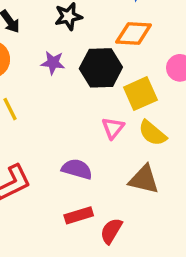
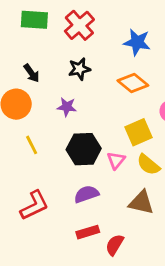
orange diamond: (134, 34) -> (133, 83), turned 36
black hexagon: (101, 68) -> (84, 149), moved
purple semicircle: (77, 169) -> (86, 194), turned -35

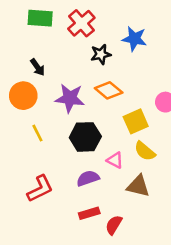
black star: (79, 69) -> (101, 54), moved
orange diamond: (133, 83) -> (109, 90), moved
purple star: (67, 107) -> (70, 98), size x1.6
pink triangle: (116, 160) -> (115, 160), moved, turned -42

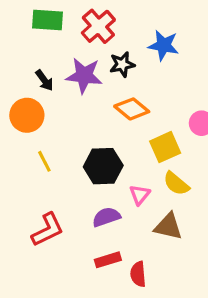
purple star: (70, 98) -> (84, 76), moved
pink triangle: (115, 160) -> (140, 195), turned 42
red semicircle: (114, 225) -> (138, 274), turned -36

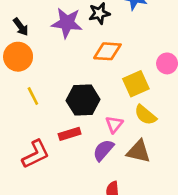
black arrow: (44, 80) -> (21, 27), moved
orange diamond: (132, 109) -> (107, 51), turned -36
purple semicircle: (106, 217) -> (103, 150), moved, turned -30
red rectangle: (108, 260) -> (70, 134), moved

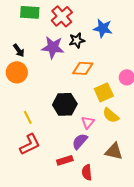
yellow line: (33, 96) -> (28, 117), moved
red rectangle: (70, 134) -> (65, 160), moved
brown triangle: (139, 151) -> (114, 151), moved

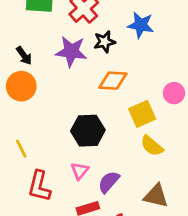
yellow line: (28, 117) -> (21, 149), moved
pink triangle: (88, 122) -> (80, 171), moved
red L-shape: (30, 144) -> (39, 186), turned 130

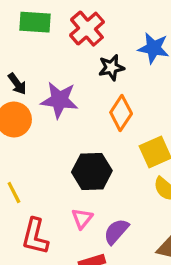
purple star: (71, 51) -> (59, 100), moved
orange diamond: (113, 81) -> (121, 113), turned -60

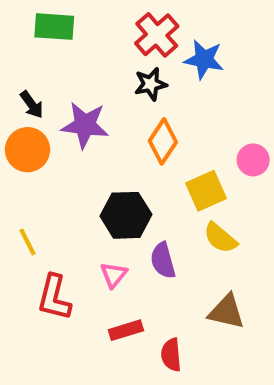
red cross: (87, 29) -> (157, 35), moved
purple semicircle: (116, 231) -> (163, 260), moved, turned -56

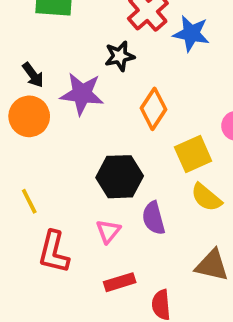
black star: (151, 84) -> (120, 56), moved

